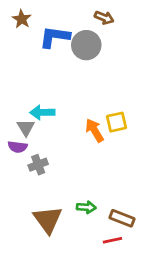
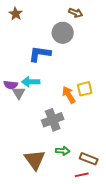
blue L-shape: (55, 37) -> (40, 54), moved
purple semicircle: (18, 147) -> (11, 85), moved
gray cross: (38, 165) -> (53, 120), moved, size x1.5

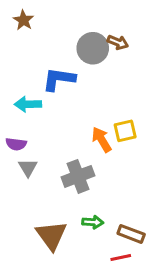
brown arrow: (76, 13) -> (118, 42), moved
cyan arrow: (31, 82) -> (28, 104), moved
purple semicircle: (11, 85) -> (16, 144), moved
gray triangle: (19, 93) -> (28, 168), moved

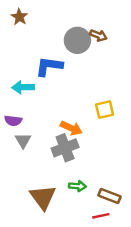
orange arrow: (102, 140) -> (71, 128), moved, turned 145

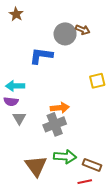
cyan arrow: (23, 87) -> (15, 86), moved
yellow square: (105, 110) -> (97, 81), moved
orange arrow: (71, 128) -> (60, 108), turned -30
green arrow: (77, 186) -> (65, 157), size x1.5

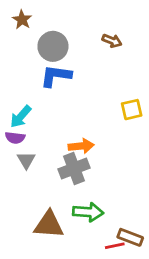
gray circle: (65, 34) -> (53, 46), moved
cyan arrow: (15, 86) -> (21, 117), turned -48
brown rectangle: (92, 165) -> (130, 237), moved
brown triangle: (36, 166) -> (49, 225), turned -50

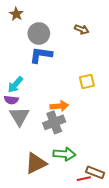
yellow square: (132, 110) -> (87, 82), moved
gray triangle: (26, 160) -> (19, 116), size x1.5
brown triangle: (49, 225) -> (36, 163), turned -30

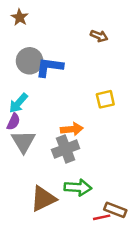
gray circle: (39, 33) -> (30, 61), moved
purple semicircle: (11, 100) -> (13, 122), turned -72

